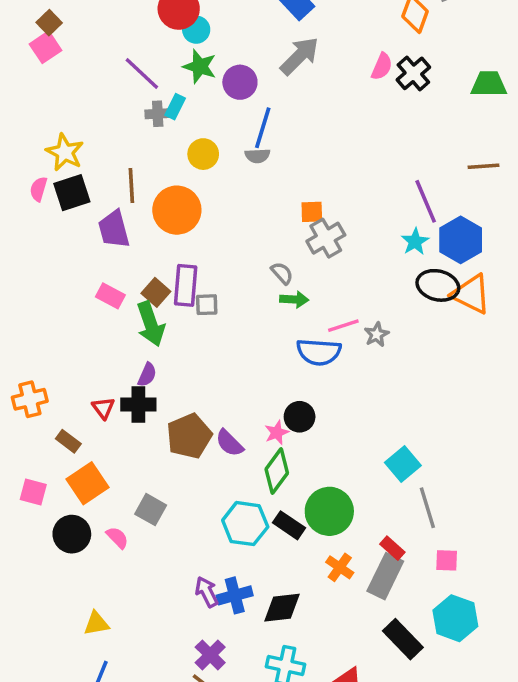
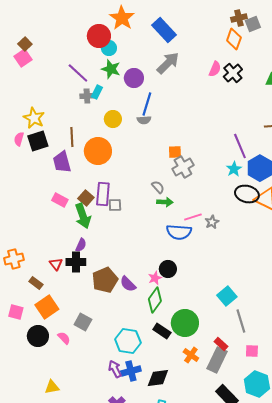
cyan hexagon: (245, 524) -> (128, 341), moved

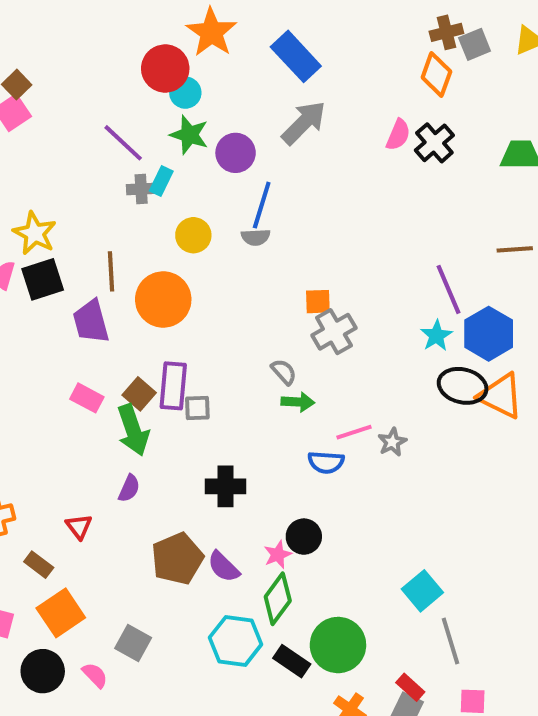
blue semicircle: (179, 232) -> (326, 462), size x0.7
black cross: (76, 262) -> (225, 486), moved
cyan hexagon: (128, 341) -> (236, 641), moved

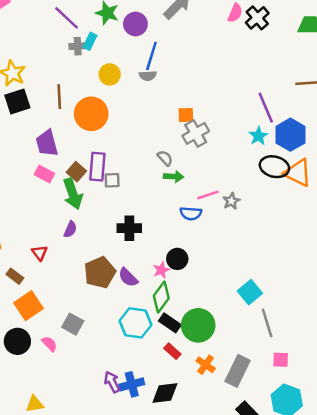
purple trapezoid: (91, 322) -> (47, 143), moved
black rectangle: (292, 661) -> (170, 323), moved
red rectangle: (410, 687) -> (172, 351), moved

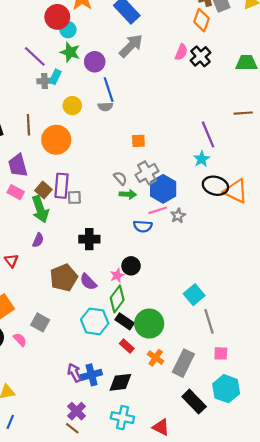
blue line: (151, 56) -> (109, 90), turned -35
gray cross: (196, 133) -> (147, 173), moved
blue hexagon: (290, 135) -> (163, 189), moved

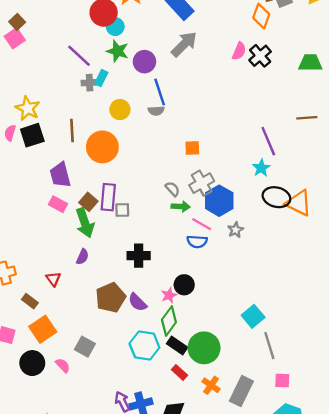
pink line: (158, 210) -> (202, 224), moved, turned 48

